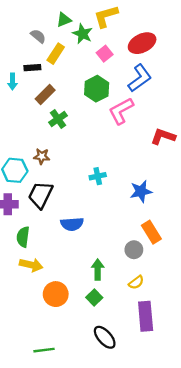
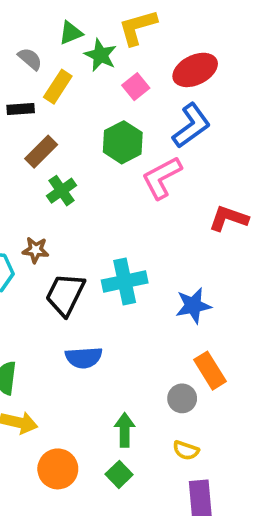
cyan cross: (98, 176) -> (125, 281), size x1.6
black trapezoid: (40, 195) -> (65, 294), moved
yellow semicircle: (136, 282) -> (186, 450), turned 56

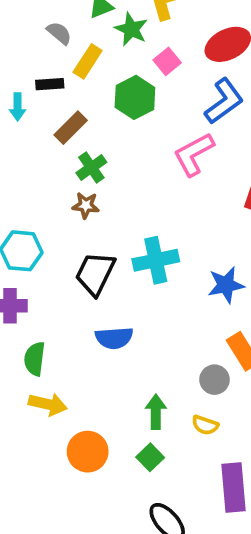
green hexagon: (123, 142) -> (135, 97), moved
brown star: (36, 250) -> (86, 205), moved
yellow semicircle: (186, 450) -> (205, 425), moved

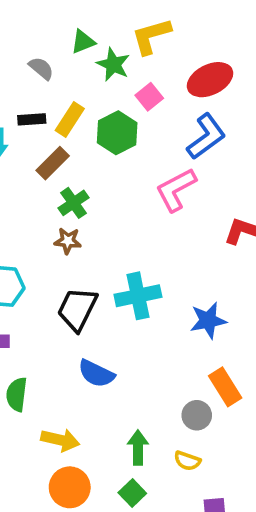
yellow rectangle: (88, 61) -> (70, 119), moved
blue semicircle: (114, 338) -> (96, 374), turned 30
yellow arrow: (48, 404) -> (60, 440), moved

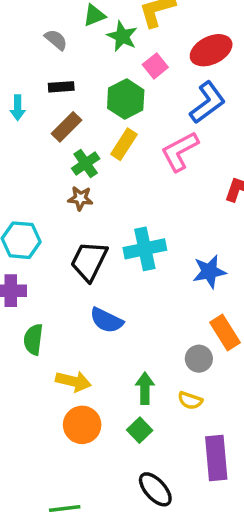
black rectangle: (32, 119) -> (61, 87), moved
yellow rectangle: (70, 119) -> (124, 144), moved

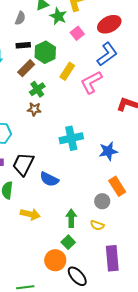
gray semicircle: (56, 40) -> (20, 18), turned 72
green hexagon: (126, 99) -> (45, 52), moved
yellow rectangle: (124, 144) -> (67, 71), moved
black trapezoid: (89, 261) -> (23, 164), moved
orange circle: (82, 425) -> (55, 260), moved

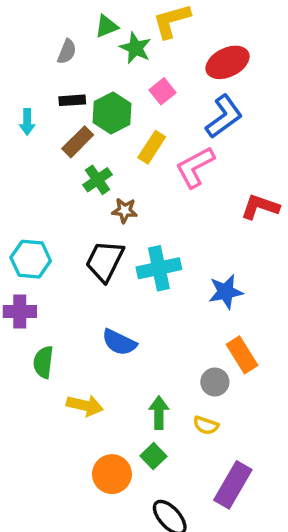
pink square: (77, 33) -> (163, 91), moved
brown star: (34, 109) -> (125, 210), moved
black trapezoid: (23, 164) -> (105, 261), moved
purple rectangle: (112, 258) -> (233, 485), turned 35
orange circle: (55, 260) -> (112, 474), moved

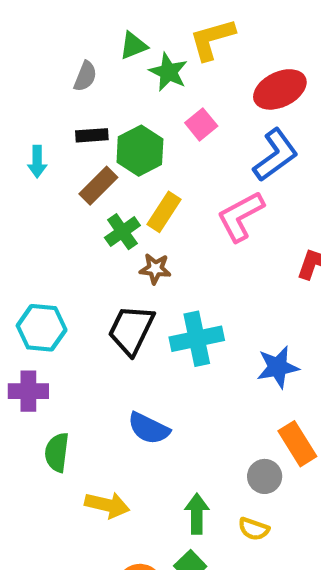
yellow rectangle: (152, 147) -> (164, 212), moved

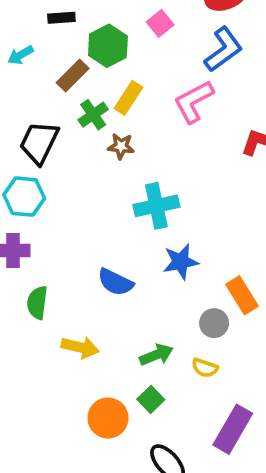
black rectangle: (92, 135) -> (61, 18), moved
cyan arrow: (37, 162) -> (20, 55), turned 60
black trapezoid: (131, 330) -> (39, 143), moved
blue star: (278, 367) -> (181, 262), moved
green arrow: (197, 514) -> (156, 355), turned 68

